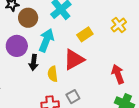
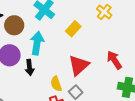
red triangle: (74, 60) -> (79, 65), moved
yellow semicircle: (53, 74) -> (56, 84), moved

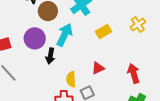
red triangle: (79, 65) -> (98, 68), size x0.6

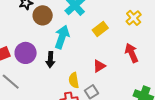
purple circle: (35, 38) -> (26, 53), moved
red arrow: (134, 73) -> (132, 53), moved

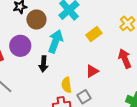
purple circle: (26, 53) -> (20, 46), moved

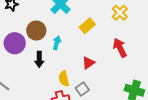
brown circle: (36, 20) -> (36, 30), moved
cyan arrow: (55, 41) -> (57, 43), moved, size x0.6

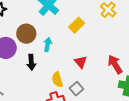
red arrow: (120, 48) -> (115, 64), moved
red triangle: (88, 63) -> (81, 62), turned -32

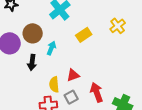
red triangle: (81, 62) -> (73, 75), moved, turned 40
red arrow: (115, 64) -> (97, 92), moved

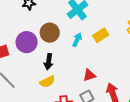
cyan arrow: (51, 48) -> (77, 40), moved
yellow semicircle: (54, 85) -> (47, 82), moved, turned -112

